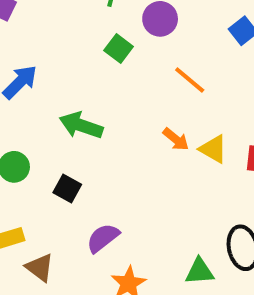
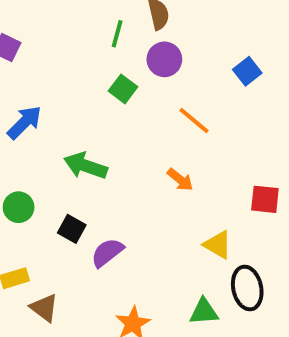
yellow triangle: (213, 149) -> (218, 245), moved
purple semicircle: (103, 238) -> (107, 253), moved

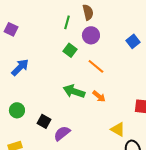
orange line: (194, 120) -> (96, 66), moved
green arrow: (86, 166) -> (74, 91), moved

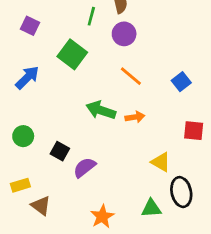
purple square: (11, 29) -> (30, 26), moved
blue square: (133, 41) -> (181, 82), moved
green square: (70, 50) -> (72, 54), moved, size x1.5
orange arrow: (99, 96) -> (135, 117), turned -48

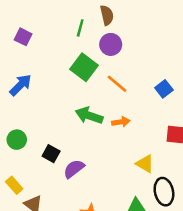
green square: (72, 54) -> (84, 67), moved
yellow rectangle: (20, 185) -> (14, 185), turned 66

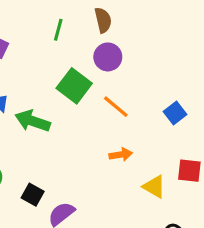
green line: (80, 28) -> (58, 30), moved
green arrow: (89, 116) -> (33, 121), moved
yellow triangle: (145, 164) -> (154, 187), moved

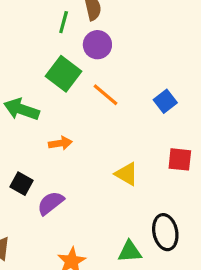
green line: (58, 30) -> (64, 22), moved
orange arrow: (121, 155) -> (60, 143), moved
yellow triangle: (154, 187) -> (127, 174), moved

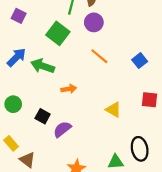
green square: (64, 74) -> (58, 33), moved

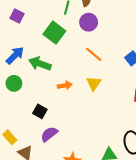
green circle: (13, 104) -> (14, 83), moved
yellow triangle: (113, 110) -> (94, 83), moved, turned 35
purple semicircle: (62, 129) -> (49, 134), moved

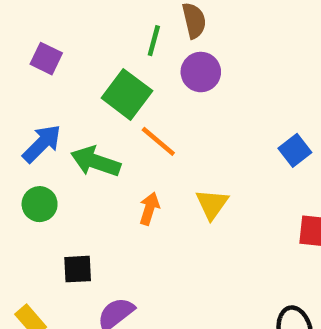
orange line: (94, 54) -> (158, 141), moved
orange arrow: (65, 85) -> (149, 209), turned -64
black square: (40, 111) -> (78, 269), moved, turned -32

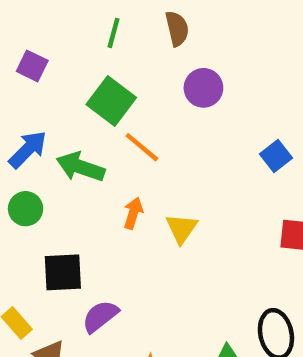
green line: (154, 41) -> (113, 33), moved
purple circle: (201, 72) -> (203, 88), moved
yellow triangle: (212, 204) -> (182, 228), moved
black square: (78, 269) -> (63, 272), size x1.4

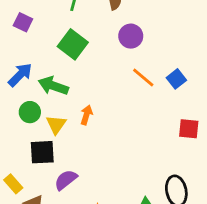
orange line: (142, 147) -> (143, 78), moved
green circle: (26, 209) -> (30, 112), moved
yellow triangle: (182, 228) -> (56, 125), moved

